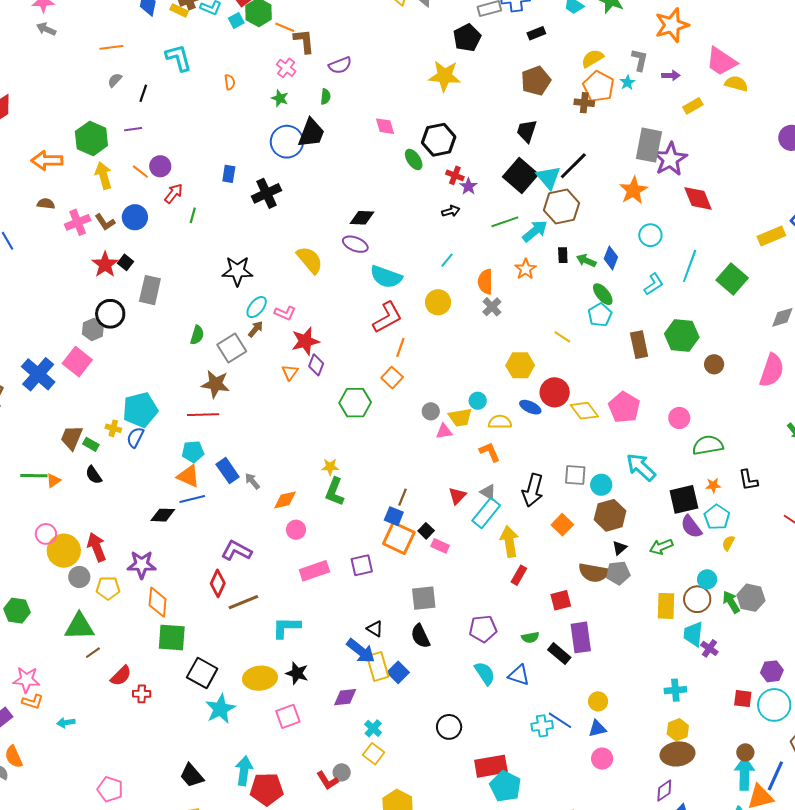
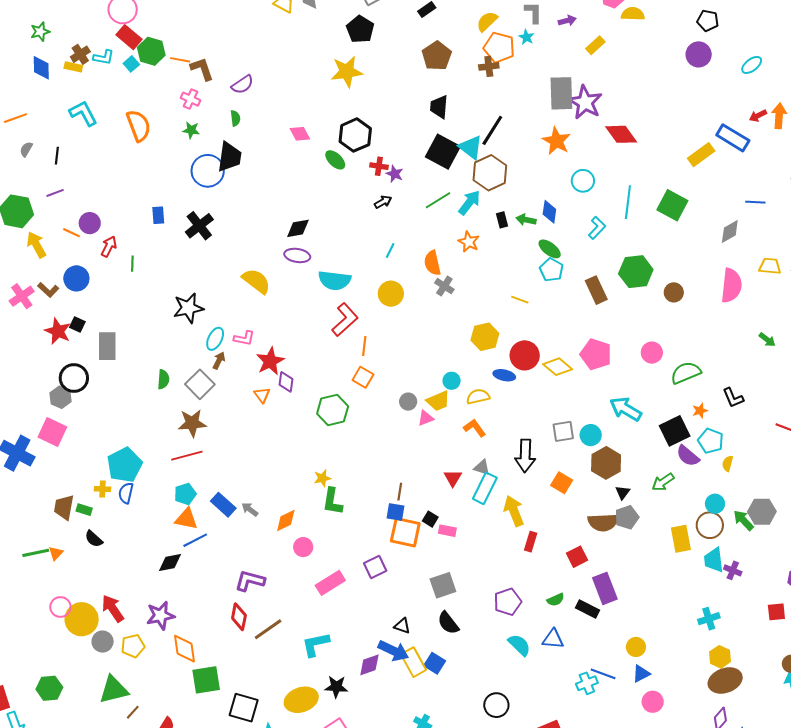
orange semicircle: (230, 82) -> (139, 126), size x2.0
purple diamond: (345, 697) -> (369, 665), moved

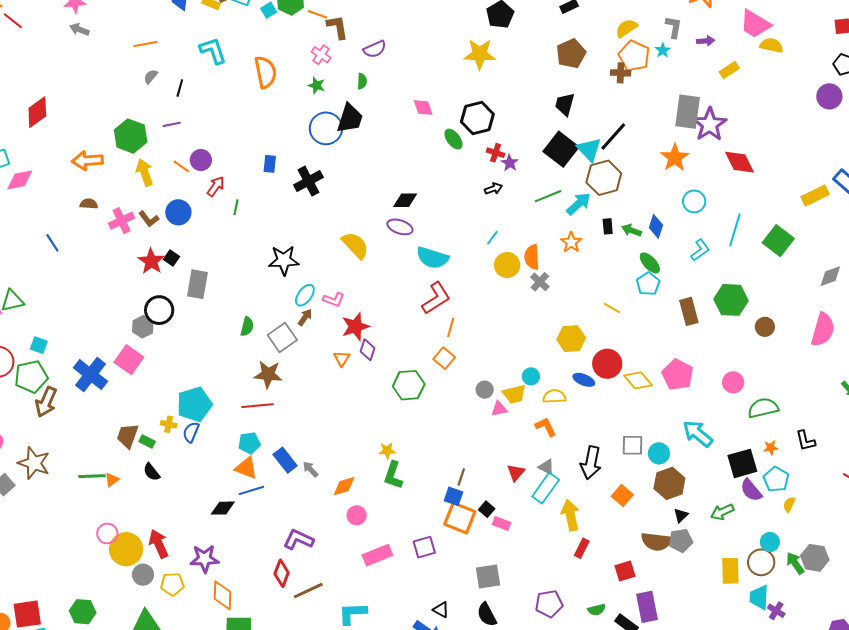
yellow circle: (391, 294) -> (507, 265), moved

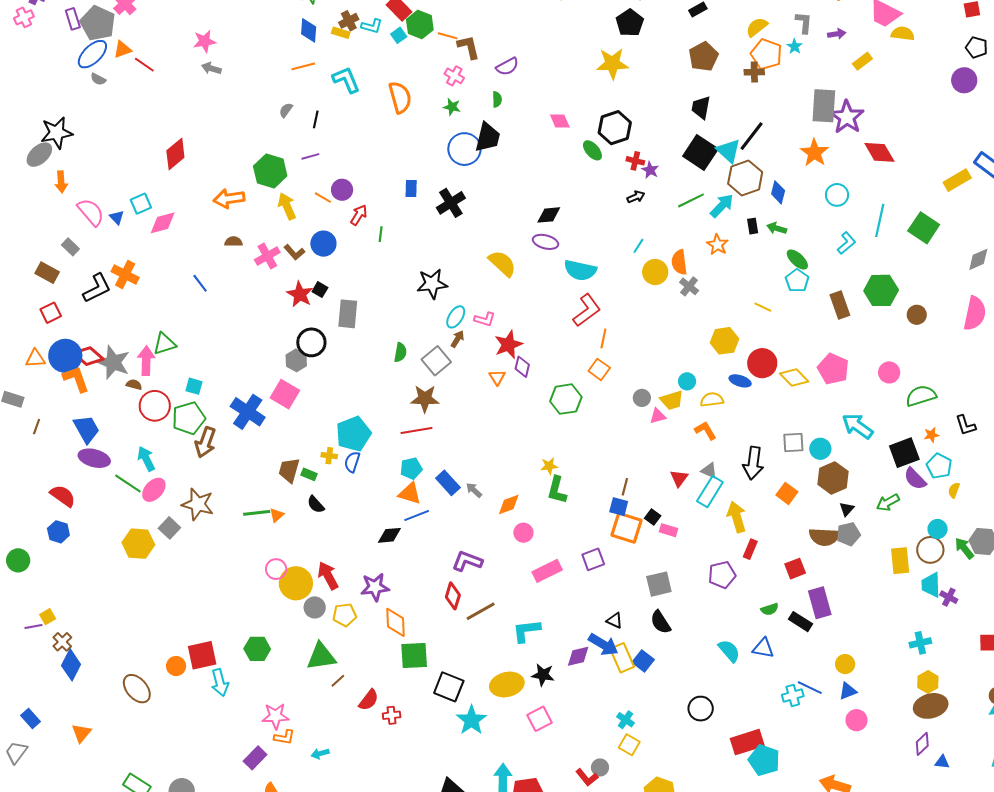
orange line: (145, 44) -> (303, 66), moved
blue diamond: (656, 226) -> (778, 192), moved
purple pentagon: (549, 604) -> (722, 575), moved

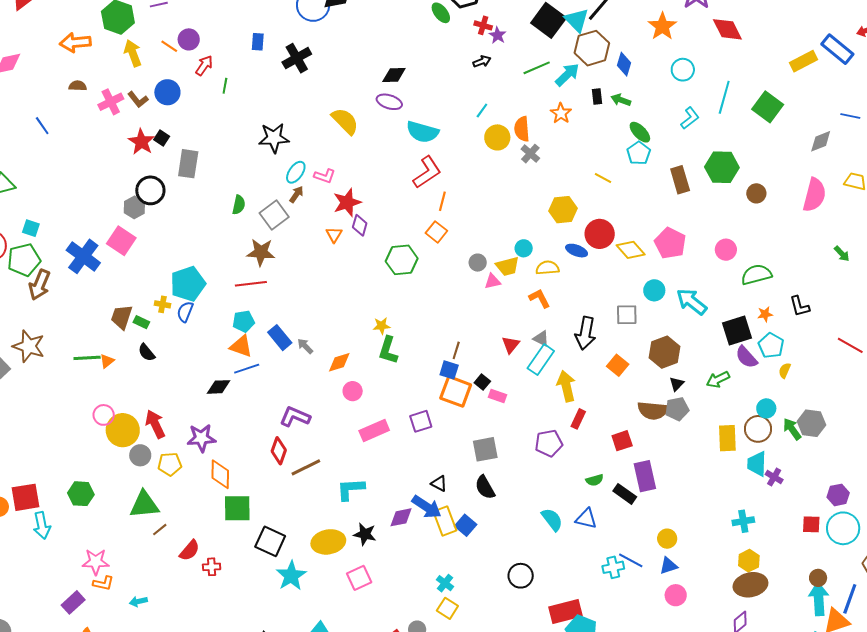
cyan circle: (820, 449) -> (654, 290), moved

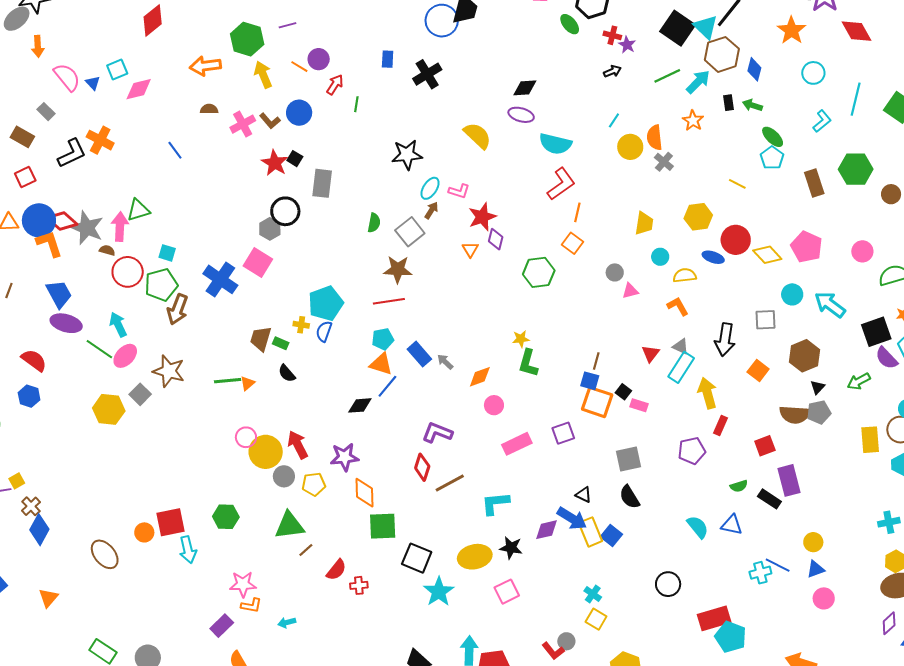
yellow trapezoid: (507, 266) -> (644, 223), moved, turned -65
blue line: (247, 369) -> (387, 386), turned -30

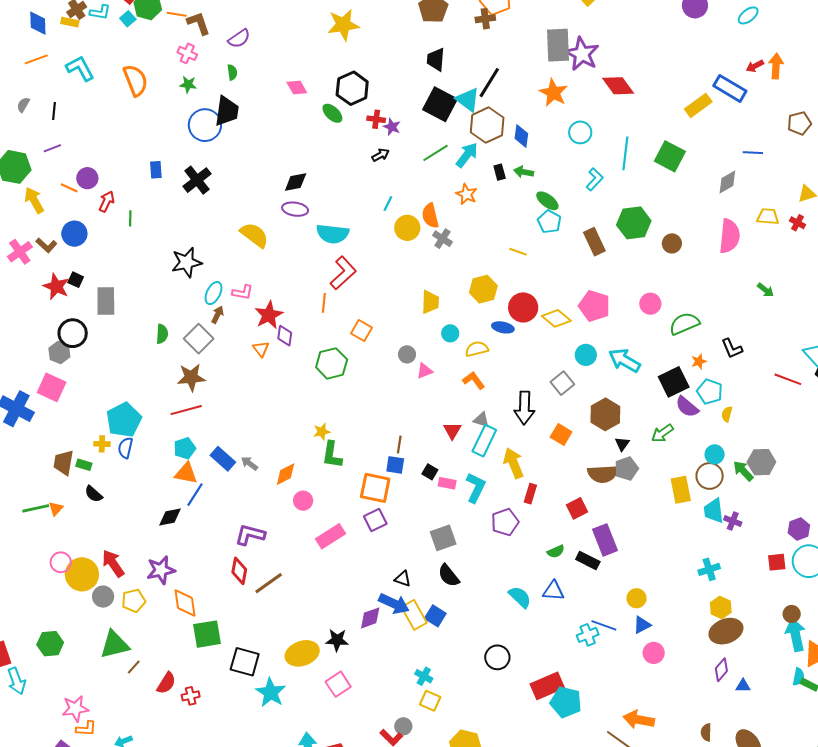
orange line: (577, 212) -> (324, 303), moved
gray square: (765, 320) -> (562, 383), turned -30
orange square: (597, 402) -> (375, 488), moved
cyan L-shape: (495, 503) -> (476, 488), moved, turned 128

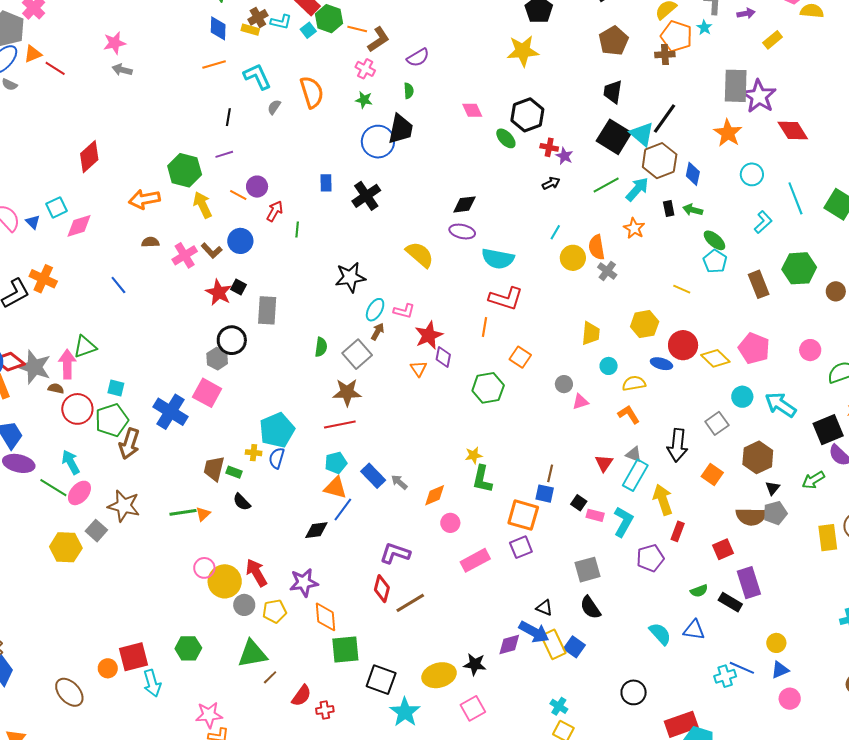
brown L-shape: (199, 23) -> (378, 39), turned 72
gray semicircle: (23, 105) -> (274, 107), moved
cyan line: (625, 153) -> (795, 198), turned -32
red L-shape: (343, 273) -> (506, 298), turned 56

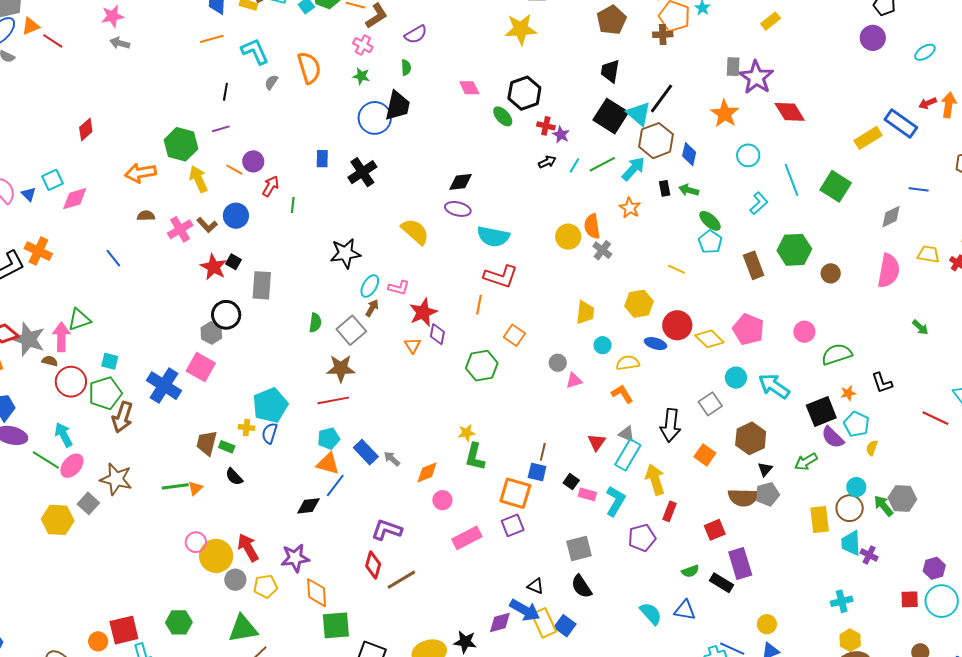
gray rectangle: (736, 86) -> (733, 67), size x0.6
red diamond: (89, 157) -> (86, 129), size x0.7
cyan line: (555, 232) -> (574, 166), moved

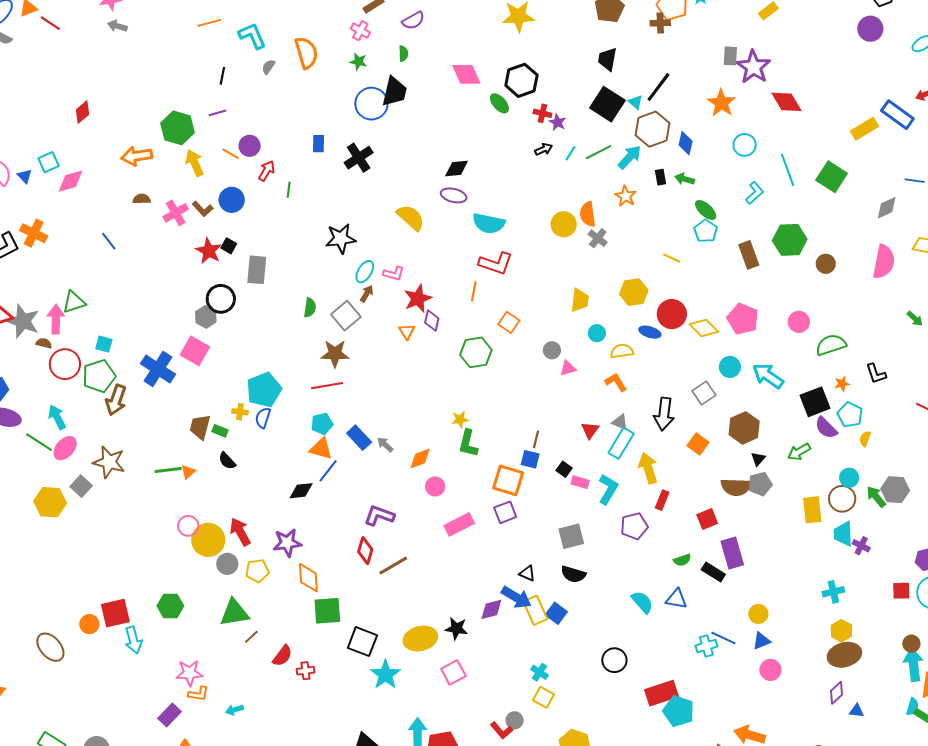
pink diamond: (469, 88) -> (466, 74), size x1.4
cyan triangle: (639, 114) -> (635, 102), size x0.6
black semicircle: (581, 586) -> (573, 574), turned -40

